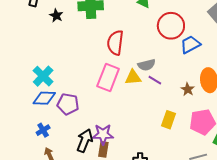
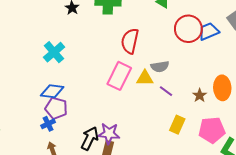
blue trapezoid: (190, 44) -> (209, 31), moved
cyan cross: (43, 76) -> (54, 52), moved
purple line: (155, 80) -> (166, 91), moved
purple pentagon: (68, 104) -> (56, 108), moved

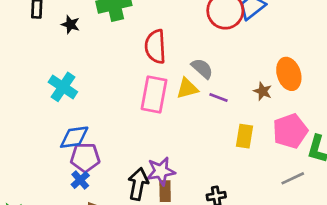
gray semicircle: (160, 67) -> (202, 69), turned -114

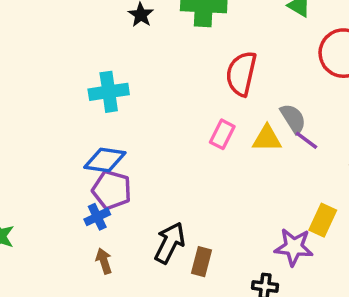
cyan cross: (63, 87) -> (109, 92), turned 32
pink rectangle: (154, 94) -> (222, 134), size x0.6
purple line: (219, 98) -> (306, 140), moved
purple star: (161, 171) -> (294, 247), moved

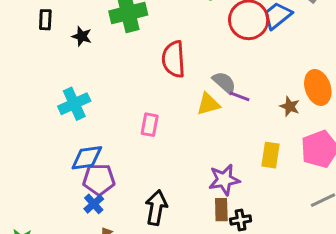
pink rectangle: (222, 134) -> (150, 125), moved
purple star: (294, 247) -> (224, 180), moved
brown rectangle: (201, 262) -> (221, 210), moved

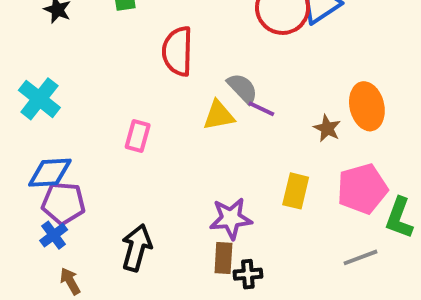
cyan cross: (74, 104) -> (39, 99), turned -32

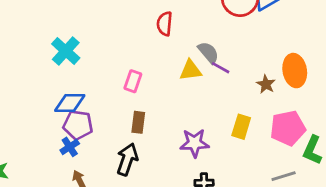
red semicircle: (177, 51) -> (165, 24), size x0.7
brown rectangle: (223, 258) -> (138, 122), moved

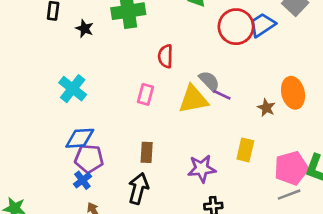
yellow triangle: (191, 70) -> (193, 99), size x1.4
pink rectangle: (133, 81) -> (145, 94), moved
pink pentagon: (288, 128) -> (291, 168), moved

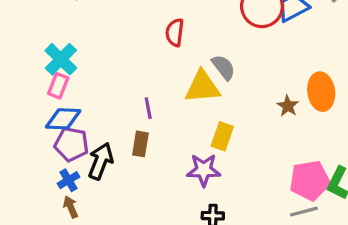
pink rectangle: (145, 94) -> (58, 86), moved
purple line: (222, 95) -> (148, 108), moved, turned 48
yellow rectangle: (245, 150) -> (222, 136), moved
blue cross: (82, 180) -> (69, 180), moved
black arrow: (138, 188) -> (101, 161), moved

